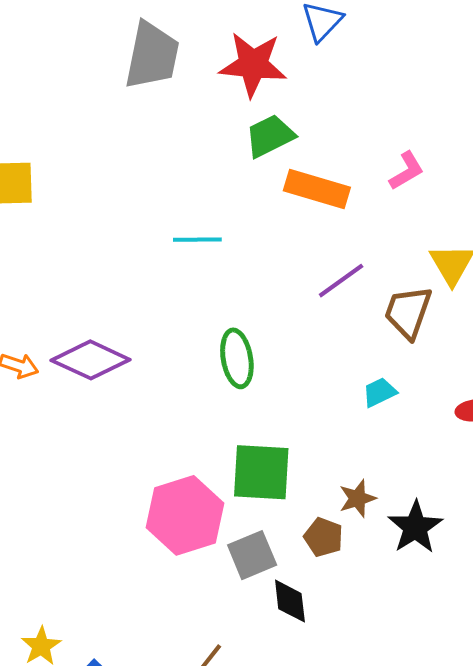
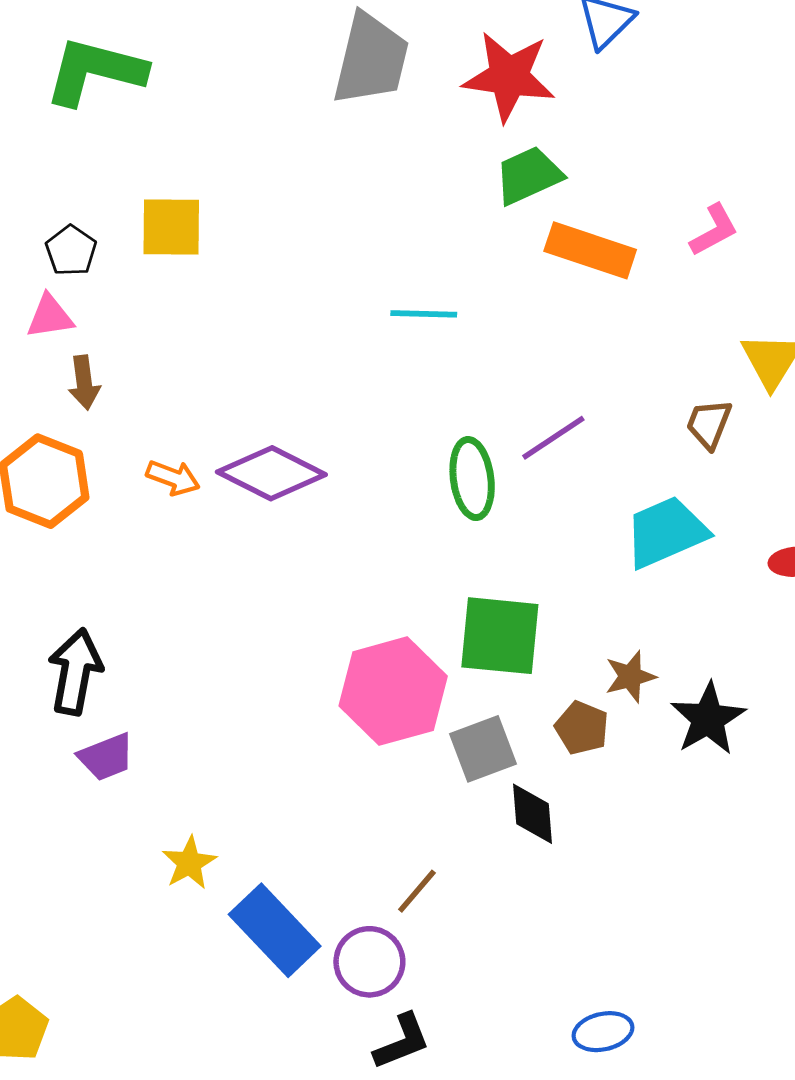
purple line: (341, 281) -> (553, 438), moved
brown trapezoid: (408, 312) -> (709, 424), size x0.7
cyan trapezoid: (380, 392) -> (666, 532), size x1.8

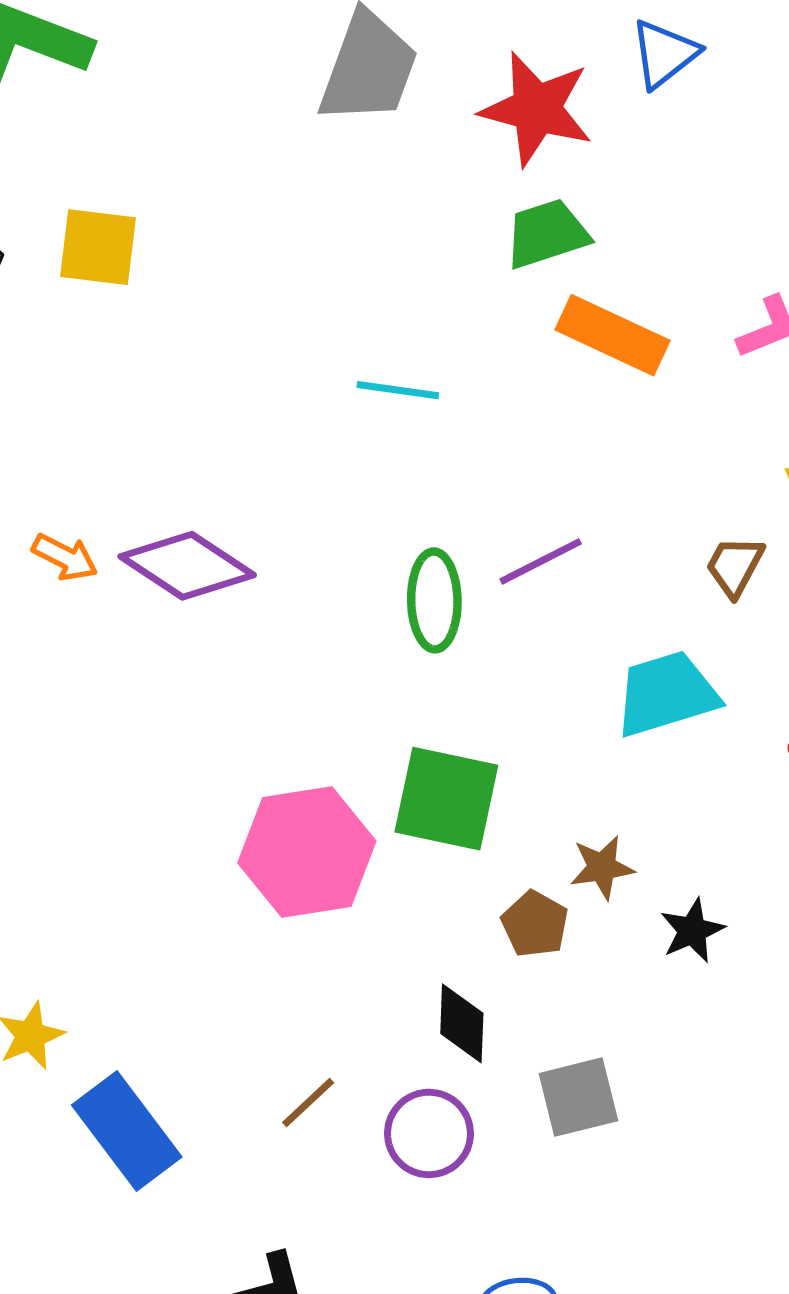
black star: (708, 719) -> (692, 931), size x0.7
gray square: (483, 749) -> (578, 1097), moved
purple circle: (369, 962) -> (429, 1133), moved

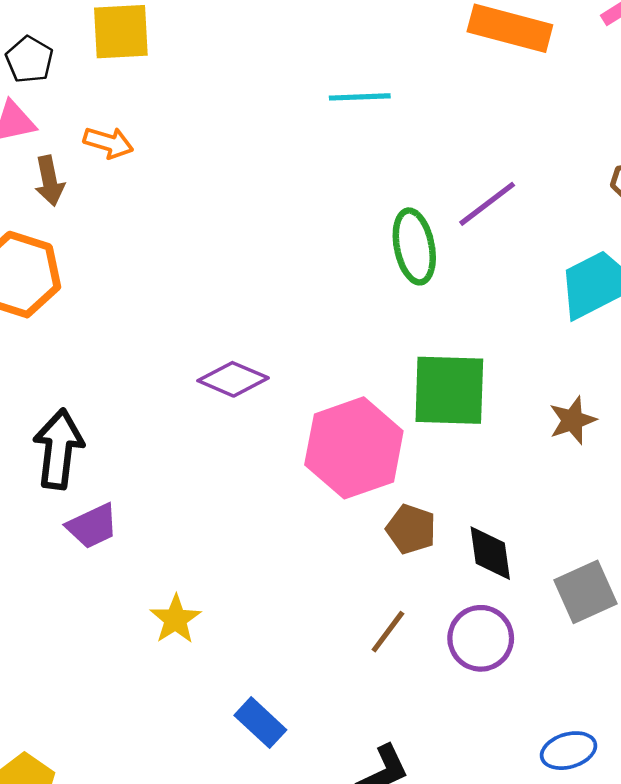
orange arrow: (65, 557) -> (108, 143), moved
purple diamond: (187, 566) -> (233, 379), moved, size x0.7
brown pentagon: (535, 924) -> (411, 529), moved
blue rectangle: (127, 1131) -> (260, 723), moved, size x0.6

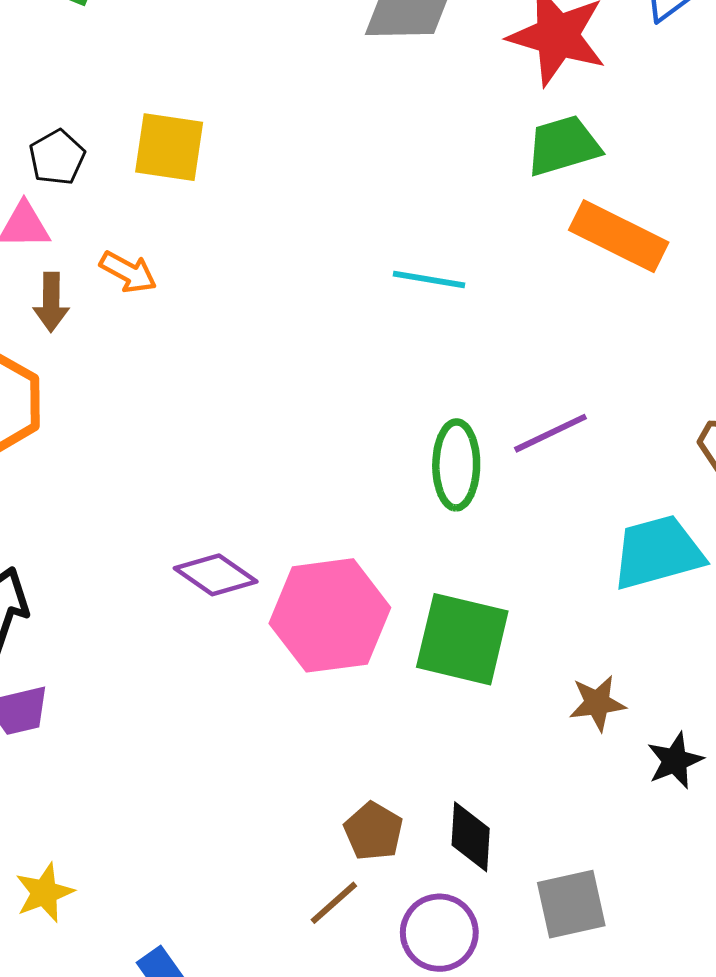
pink hexagon: (354, 448) -> (330, 615), moved
brown pentagon: (411, 529) -> (373, 831), moved
yellow star: (176, 619) -> (44, 893), moved

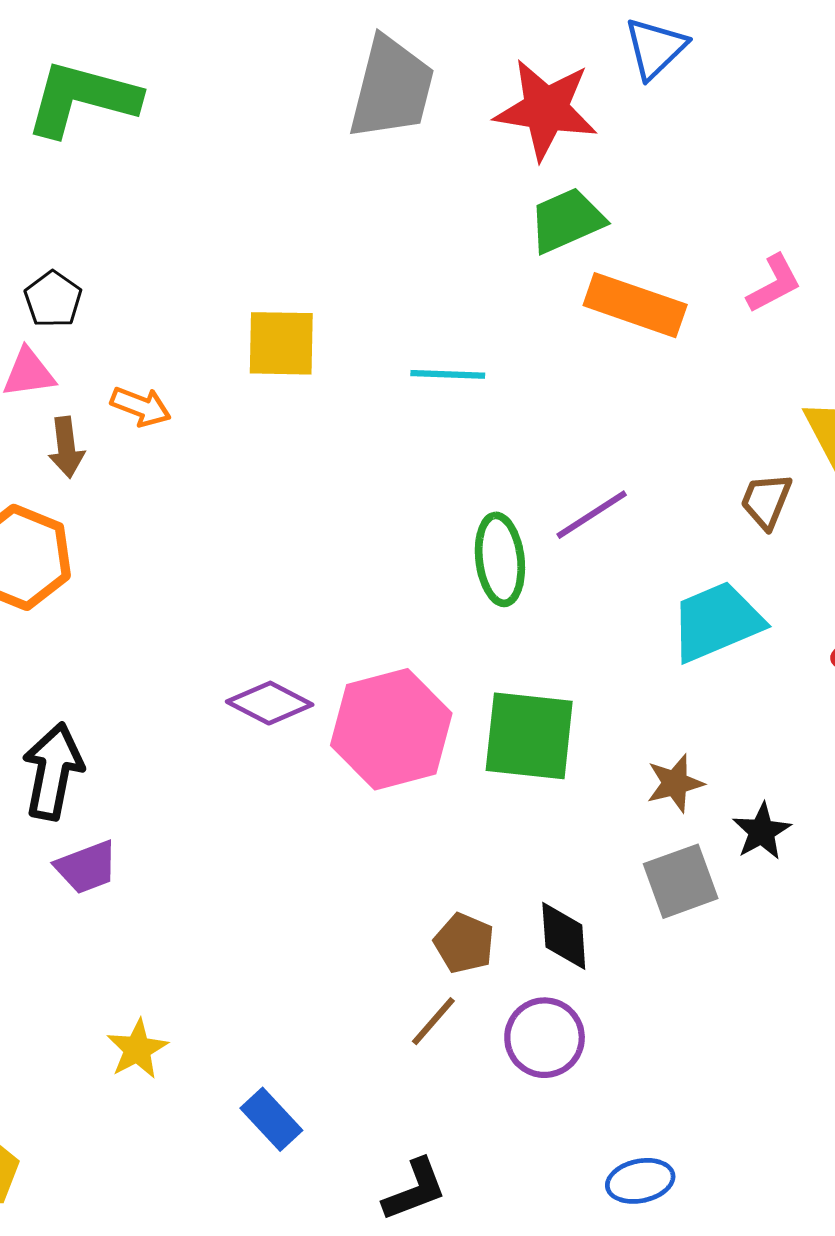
yellow square: (169, 147) -> (281, 343), moved
gray square: (571, 904) -> (681, 881), moved

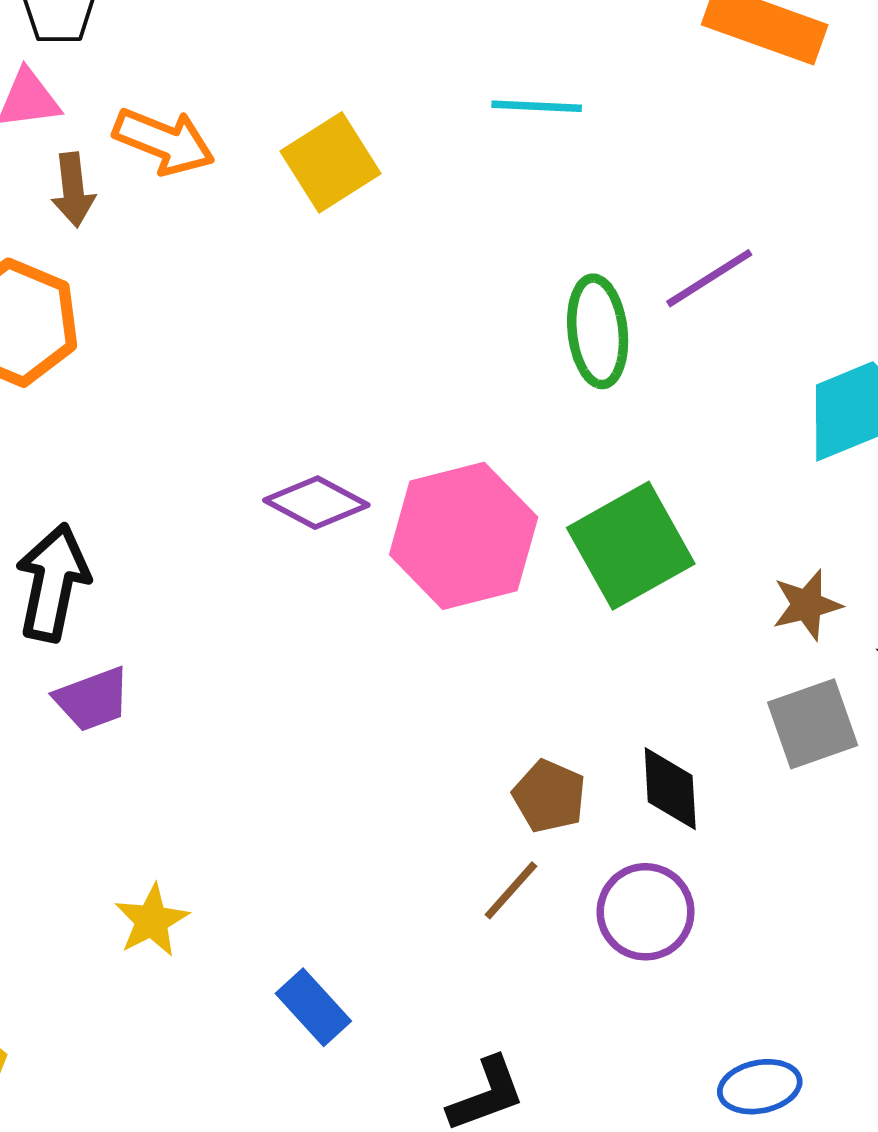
yellow square: (281, 343) -> (331, 162), moved, turned -34
orange arrow: (141, 407) -> (164, 141), size x1.4
green square: (529, 736) -> (631, 546), turned -36

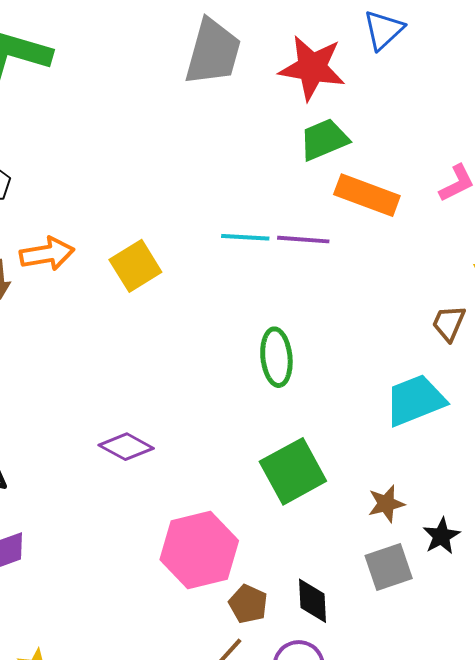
orange arrow: (164, 141) -> (47, 254), turned -32
purple line: (709, 278) -> (303, 240), moved, turned 36
pink hexagon: (464, 536) -> (199, 550), moved

